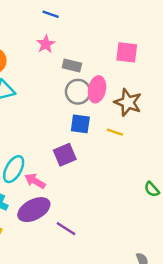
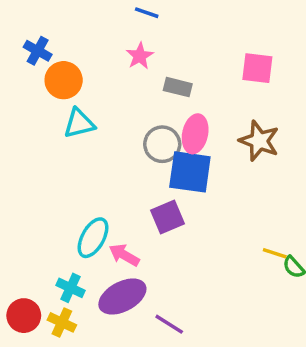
pink ellipse: (97, 89) -> (195, 134), moved
gray circle: (78, 92) -> (162, 144), moved
blue square: (80, 124) -> (190, 172), size x1.5
yellow line: (115, 132) -> (275, 253), moved

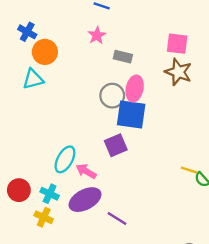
cyan triangle: (79, 123) -> (33, 79), moved
brown star: (259, 141) -> (178, 72), moved
red circle: (24, 316) -> (19, 190), moved

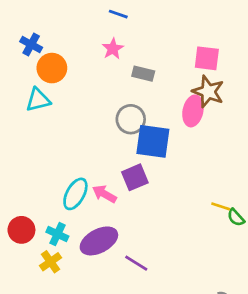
pink ellipse: (135, 89) -> (193, 111), moved
pink arrow: (86, 171) -> (104, 194), moved
yellow cross: (44, 217) -> (50, 262), turned 30

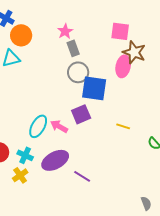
pink star: (113, 49) -> (65, 31), moved
pink square: (207, 58) -> (120, 31), moved
gray rectangle: (143, 74) -> (73, 48), moved, turned 56
yellow line: (221, 206) -> (123, 126), moved

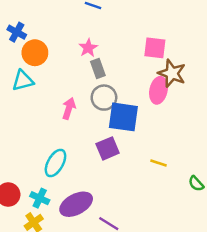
pink arrow: (59, 126) -> (69, 108), moved, turned 78

